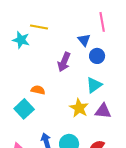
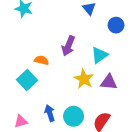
blue circle: (97, 56) -> (116, 25), moved
purple arrow: (64, 62) -> (68, 46), moved

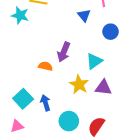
orange semicircle: (41, 60) -> (45, 66), moved
cyan square: (27, 80) -> (23, 99), moved
blue arrow: (50, 113) -> (45, 103), moved

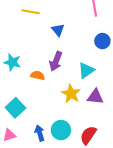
cyan star: (20, 15) -> (12, 62), moved
blue triangle: (84, 15) -> (58, 30), moved
blue arrow: (45, 103) -> (40, 133), moved

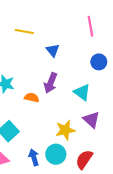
cyan triangle: (86, 70) -> (82, 92), turned -48
yellow star: (71, 94) -> (65, 130), moved, turned 30
purple triangle: (95, 97) -> (91, 120), turned 36

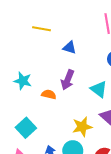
blue triangle: (53, 50) -> (70, 48), turned -32

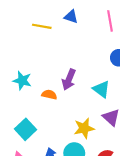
blue triangle: (70, 48) -> (71, 17), moved

